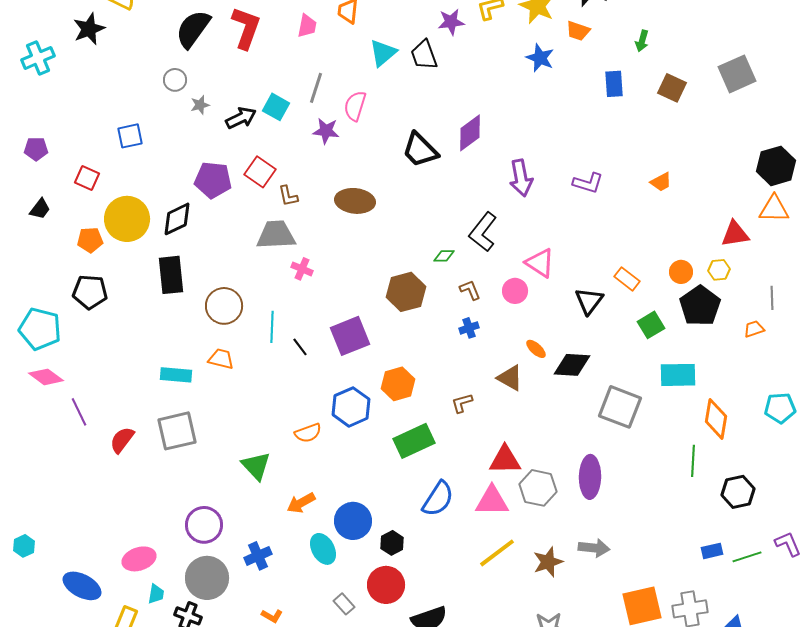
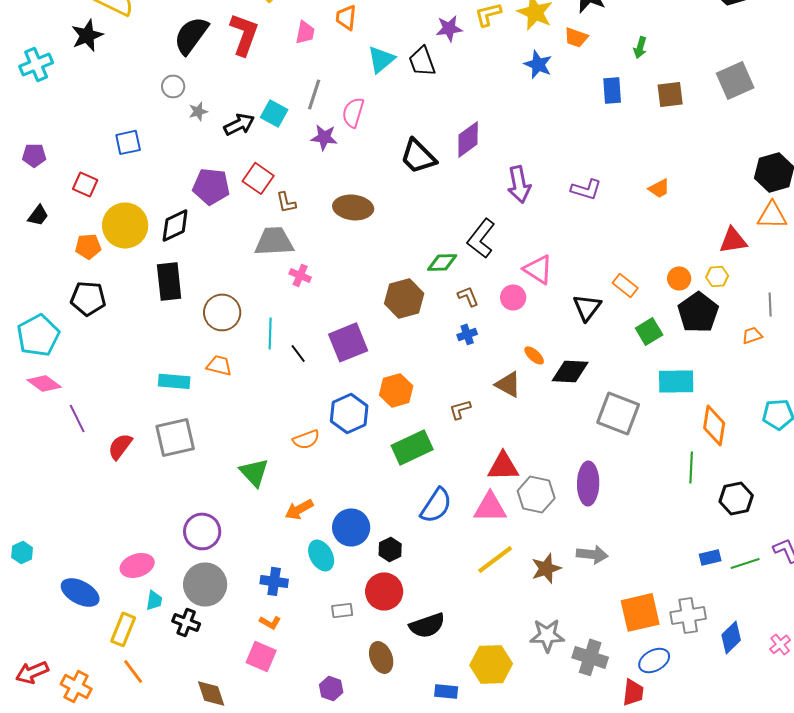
brown square: (672, 88) -> (670, 94), turned -32
green diamond: (444, 256) -> (442, 262), size x1.4
cyan pentagon: (40, 329) -> (38, 335), turned 30
blue cross: (258, 556) -> (274, 581), moved, turned 32
gray rectangle: (344, 604) -> (342, 610), turned -55

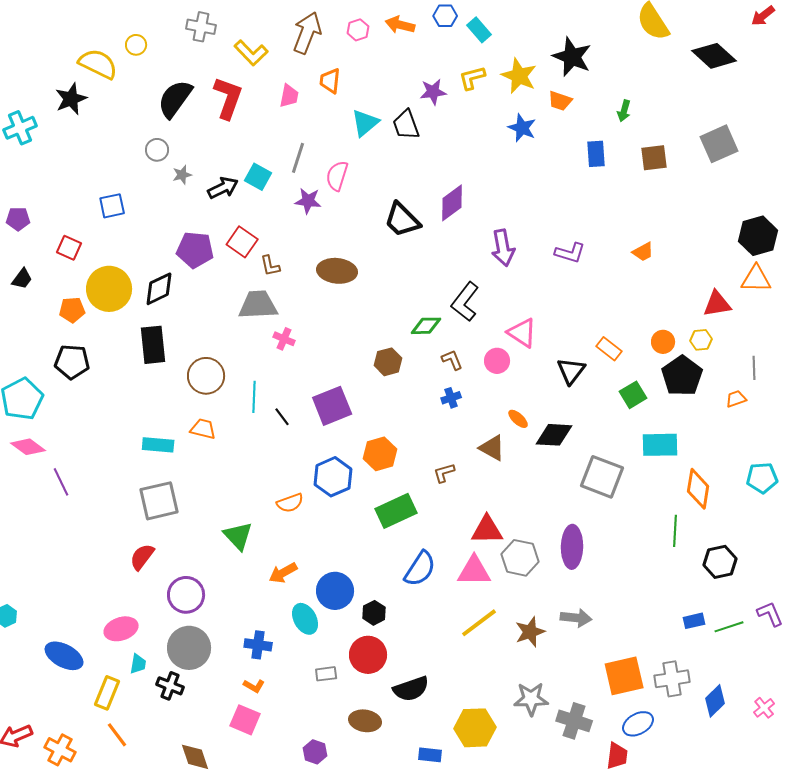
brown hexagon: (404, 298) -> (388, 362), size x0.7
red semicircle: (120, 446) -> (142, 557), moved
brown ellipse: (381, 657) -> (365, 721), turned -60

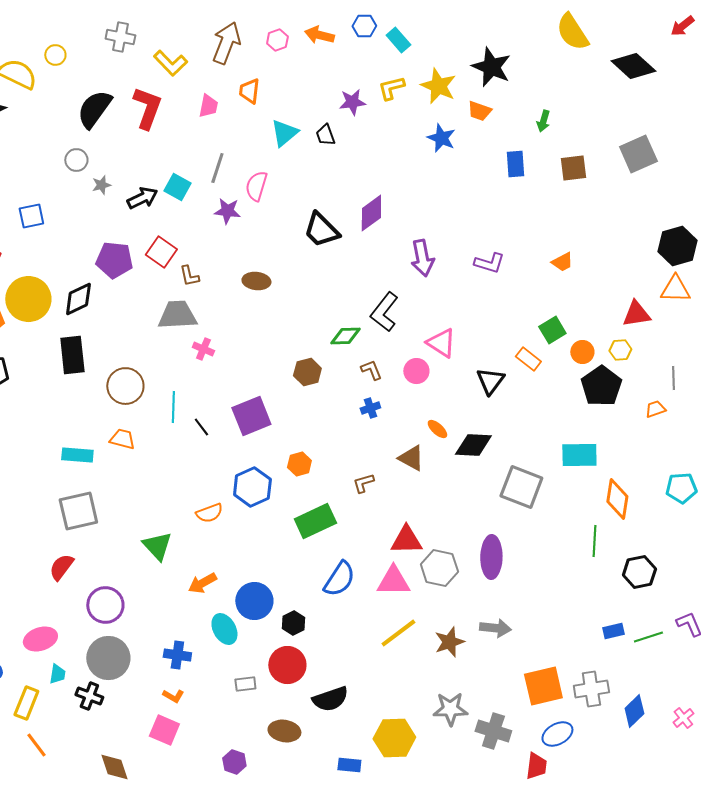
black trapezoid: (406, 125) -> (325, 135), size x0.7
brown ellipse: (337, 271) -> (256, 281), size x0.7
green square: (633, 395) -> (552, 330), moved
orange hexagon: (380, 454) -> (299, 464), size x0.7

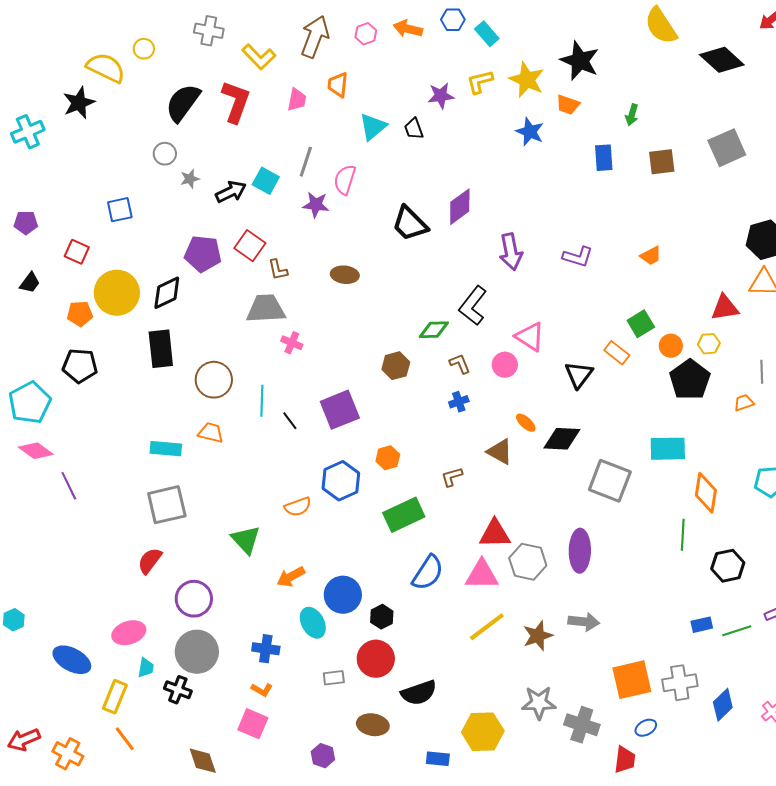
blue ellipse: (557, 734) -> (646, 728), size x0.7

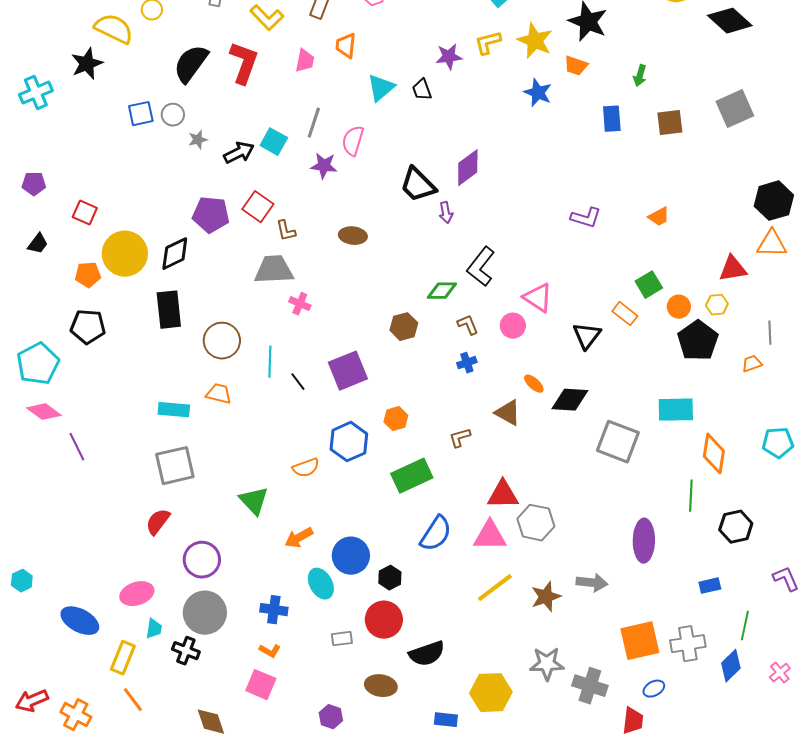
blue square: (120, 210) -> (141, 114), moved
purple arrow: (511, 252) -> (446, 213), moved, size x0.6
purple ellipse: (580, 551) -> (644, 541), moved
green line: (737, 631) -> (745, 626), moved, turned -60

